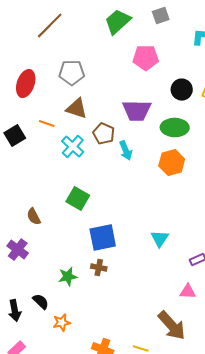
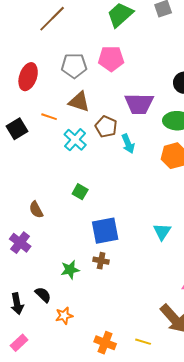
pink pentagon: (146, 58) -> (111, 59), moved
green square: (78, 199) -> (80, 192), size x0.7

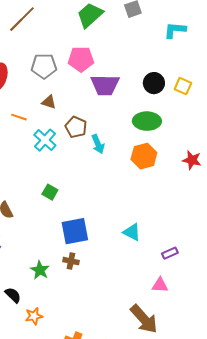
brown triangle: (79, 102) -> (49, 102), size x0.7
purple trapezoid: (139, 104) -> (105, 85), moved
cyan triangle: (162, 232) -> (132, 232), turned -36
green star: (70, 270) -> (40, 270), turned -30

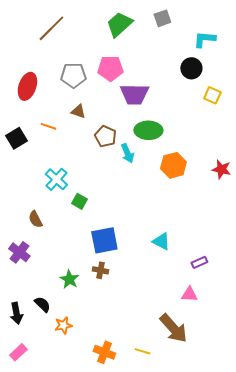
black circle: (154, 83) -> (191, 68), moved
green ellipse: (147, 121) -> (148, 130), moved
cyan cross: (45, 140) -> (56, 179), moved

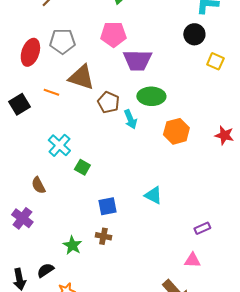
gray pentagon: (73, 75) -> (62, 41), moved
brown triangle: (78, 111) -> (81, 77), size x1.8
blue square: (104, 240) -> (107, 206), size x0.7
cyan triangle: (161, 241) -> (153, 195), moved
black semicircle: (42, 304) -> (45, 270), turned -78

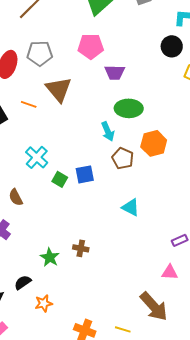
purple trapezoid: (137, 60) -> (115, 72), size x0.7
brown triangle: (81, 77) -> (59, 89), turned 32
brown pentagon: (108, 102) -> (123, 158), moved
blue square: (107, 206) -> (85, 174), moved

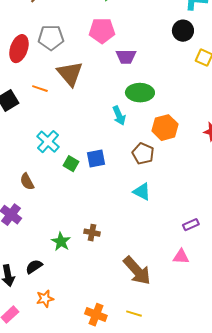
brown pentagon: (123, 158) -> (143, 154), moved
orange star: (44, 303) -> (45, 299), moved
brown arrow: (154, 306) -> (137, 271), moved

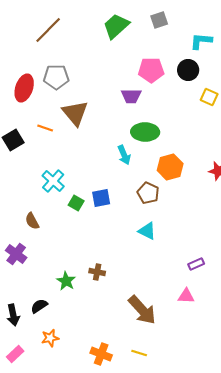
pink pentagon: (102, 31) -> (151, 70), moved

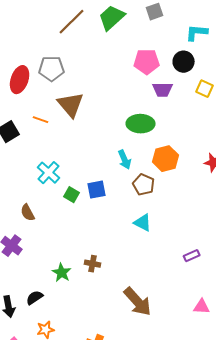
brown line: (48, 30) -> (72, 22), moved
purple trapezoid: (131, 96) -> (163, 90), moved
cyan arrow: (124, 155) -> (125, 160), moved
pink triangle: (186, 296) -> (202, 307), moved

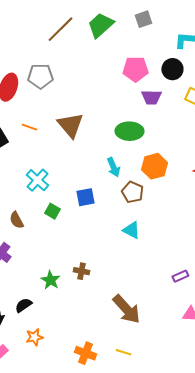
brown triangle: (71, 105) -> (70, 125), moved
green square: (72, 195) -> (52, 211), moved
purple rectangle: (192, 256) -> (180, 276), moved

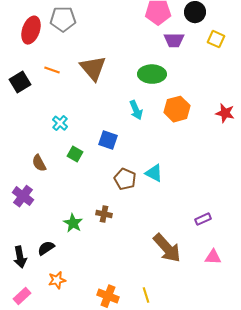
cyan cross: (37, 180) -> (60, 123), size x0.7
brown pentagon: (132, 192) -> (125, 179), moved
blue square: (85, 197) -> (108, 140), turned 30
brown arrow: (126, 309) -> (167, 248), moved
yellow line: (123, 352) -> (146, 295), turned 56

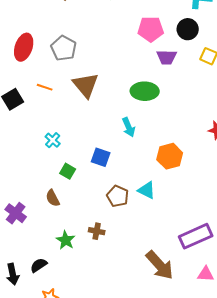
gray pentagon: (63, 19) -> (64, 48), moved, turned 30
orange hexagon: (177, 109) -> (170, 156), moved
brown semicircle: (39, 163) -> (53, 198), moved
purple rectangle: (203, 219) -> (196, 236), size x2.0

